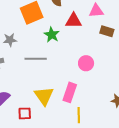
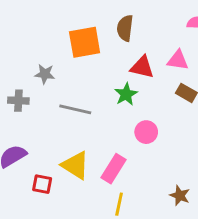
green star: (52, 35) -> (126, 94), moved
yellow triangle: (44, 96) -> (75, 165), turned -35

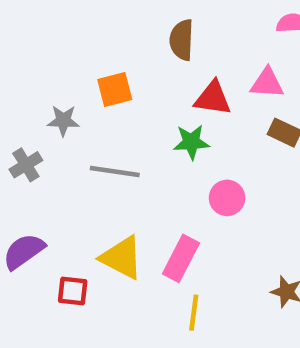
orange square: (85, 42) -> (115, 90), moved, size x0.7
green star: (126, 94) -> (191, 142), turned 30
gray cross: (18, 101) -> (26, 165), turned -30

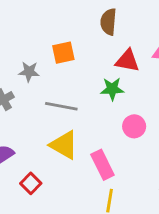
yellow triangle: (122, 258) -> (64, 145), moved
pink rectangle: (181, 258) -> (102, 165), turned -56
red square: (73, 291) -> (31, 183), turned 36

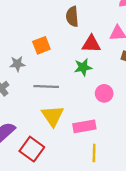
yellow triangle: (64, 145) -> (53, 116), turned 35
pink rectangle: (102, 165) -> (84, 126), turned -65
red square: (31, 183) -> (32, 149), size x1.5

